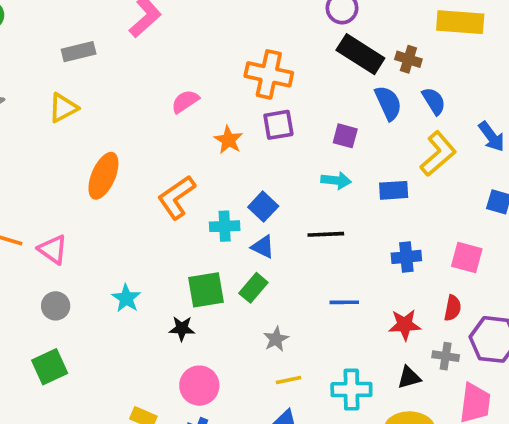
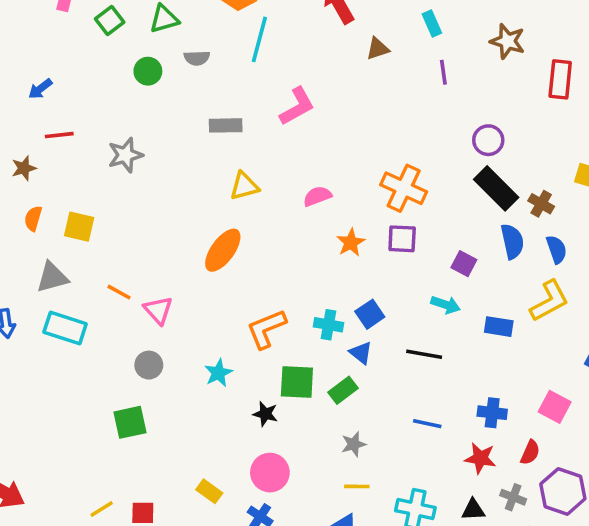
yellow triangle: (63, 108) -> (244, 186), moved
orange L-shape: (177, 197) -> (266, 329), moved
blue cross: (406, 257) -> (492, 413), moved

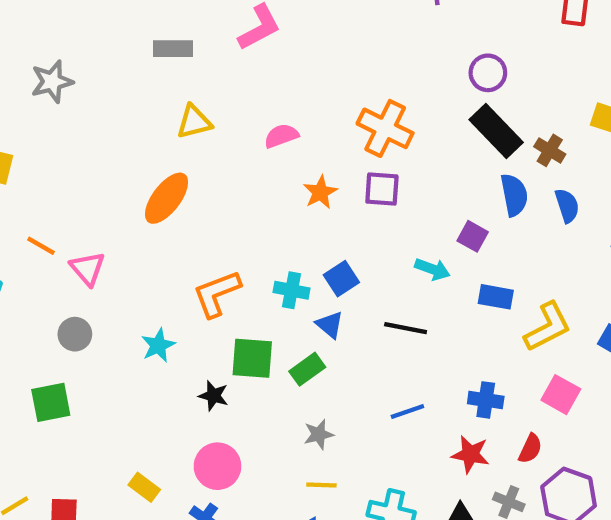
purple square: (464, 264) -> (473, 236), moved
yellow L-shape: (549, 301) -> (548, 327), moved
blue line: (427, 424) -> (407, 411), turned -32

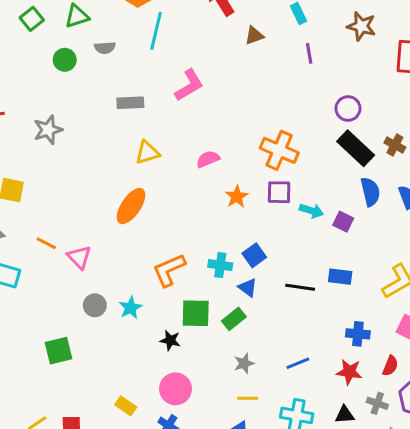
brown cross: (550, 150) -> (395, 145), moved
cyan arrow: (432, 269) -> (311, 211), moved
blue rectangle: (496, 297) -> (340, 277), moved
gray circle: (75, 334) -> (95, 305), moved
blue line: (407, 411) -> (298, 363), moved

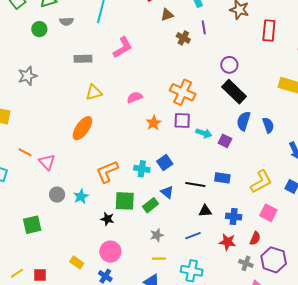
brown cross: (395, 145) -> (183, 38), moved
blue semicircle: (370, 192) -> (244, 121), turned -150
blue triangle: (248, 288) -> (167, 192), moved
black triangle: (345, 415) -> (205, 211), moved

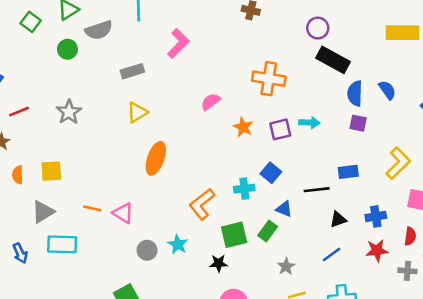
gray semicircle: (66, 21) -> (99, 30), size x1.5
yellow triangle: (94, 92) -> (137, 112), moved
purple square: (182, 120) -> (280, 129), moved
purple square: (225, 141) -> (358, 123), moved

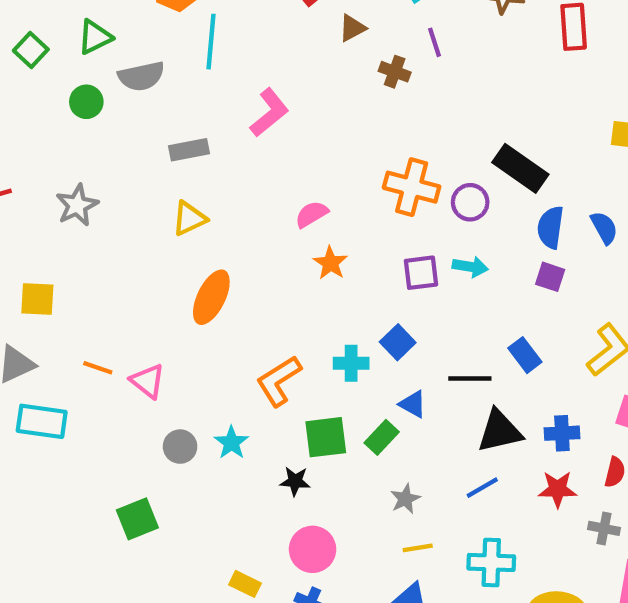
purple circle: (318, 28) -> (470, 202), moved
orange star: (243, 127) -> (330, 263), moved
blue rectangle: (348, 172) -> (525, 355), turned 54
black triangle: (338, 219) -> (500, 431), size x1.6

